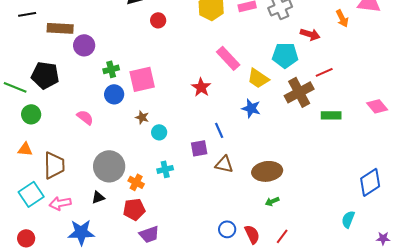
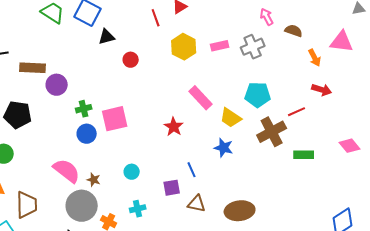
red arrow: (310, 34) -> (322, 90), moved
pink semicircle: (85, 117) -> (67, 171), moved, size x1.6
brown star: (142, 117) -> (94, 180), moved

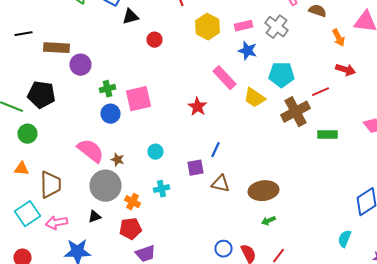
gray cross: (253, 47) -> (276, 27), turned -30
blue star: (224, 148) -> (248, 51), moved
blue line: (192, 170) -> (216, 150), turned 49

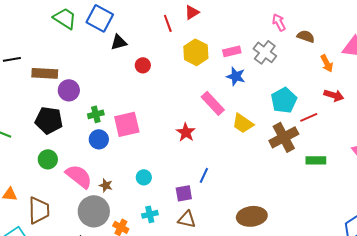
cyan pentagon: (282, 75) -> (284, 100), moved, turned -30
black pentagon: (42, 95) -> (49, 120), moved
green circle: (28, 134) -> (48, 159), moved
brown triangle: (220, 184) -> (187, 219), moved

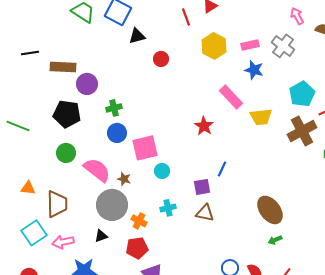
yellow trapezoid: (243, 123) -> (261, 117), turned -40
pink square: (127, 124) -> (145, 148), moved
brown ellipse: (252, 216) -> (270, 210), turned 60

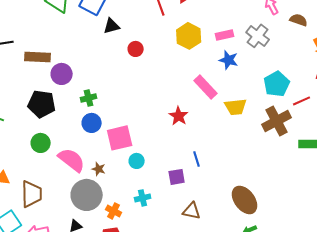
blue line: (222, 169) -> (197, 159), turned -42
brown triangle: (205, 213) -> (192, 211), moved

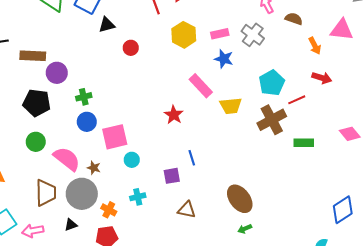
brown trapezoid: (32, 194) -> (46, 193), moved

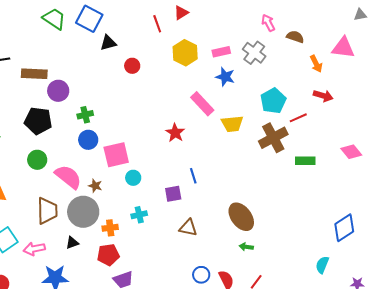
orange cross: (109, 210) -> (110, 228), turned -35
green arrow: (245, 229) -> (246, 247), turned 32

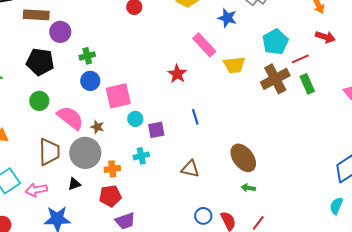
green rectangle: (305, 161) -> (307, 84), moved, turned 66
purple square: (173, 194) -> (156, 130), moved
cyan semicircle: (322, 265) -> (336, 206), moved

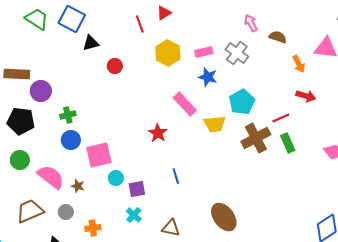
cyan pentagon: (275, 42) -> (242, 102), moved
brown trapezoid: (49, 152) -> (30, 211), turned -112
gray circle: (85, 153) -> (66, 212), size x0.5
cyan cross: (141, 156) -> (134, 215), moved, turned -35

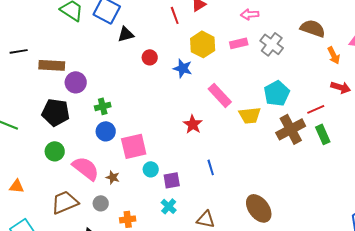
pink arrow: (251, 23) -> (250, 14), moved, turned -66
brown semicircle: (278, 37) -> (313, 28), size x1.4
blue star: (208, 77) -> (183, 68), moved

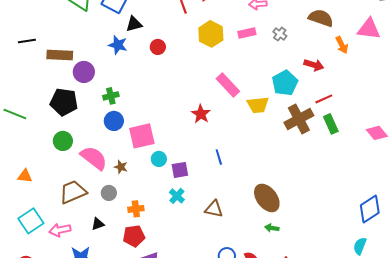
gray cross: (272, 44) -> (280, 34), size x0.6
blue star: (183, 68) -> (118, 45), moved
red arrow: (341, 87) -> (314, 65), moved

